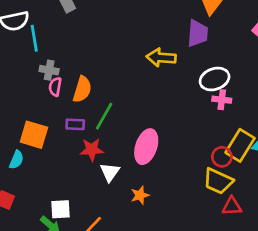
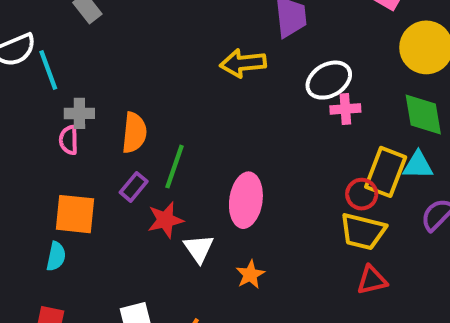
pink semicircle: (55, 87) -> (69, 140), moved
purple rectangle: (75, 124) -> (134, 187), turned -42
red triangle: (232, 206) -> (372, 280), moved

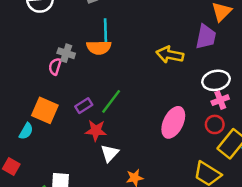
cyan line: (48, 70) -> (105, 31), moved
pink cross: (345, 109) -> (220, 100), turned -35
orange semicircle: (134, 133) -> (99, 47), moved, turned 65
red circle: (362, 194) -> (215, 124), moved
pink ellipse: (246, 200) -> (173, 122), moved

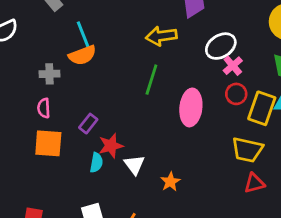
pink semicircle: (55, 66) -> (44, 108), moved
green line: (111, 101) -> (151, 80), moved
cyan semicircle: (26, 131) -> (96, 163), moved

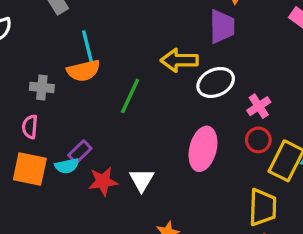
white ellipse: (221, 46) -> (216, 82), moved
green line: (151, 80) -> (130, 96), moved
yellow trapezoid: (247, 150) -> (263, 207), turned -108
cyan semicircle: (96, 163) -> (67, 166), moved, turned 60
white triangle: (134, 165) -> (142, 180), moved

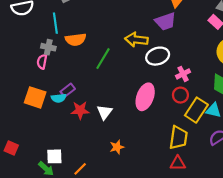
purple trapezoid: (222, 27) -> (165, 21), turned 65
cyan line: (88, 47) -> (55, 23), moved
pink semicircle: (30, 127) -> (42, 62), moved

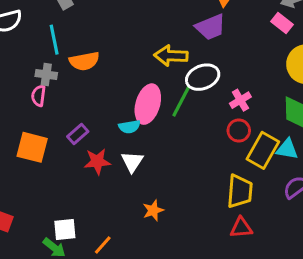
green line: (103, 59) -> (181, 101), moved
pink ellipse: (145, 97) -> (148, 104), moved
cyan semicircle: (59, 98) -> (129, 127), moved

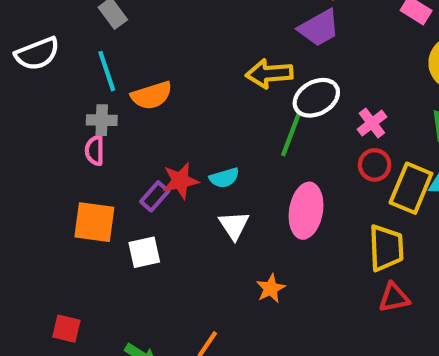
pink ellipse: (148, 104) -> (306, 211), moved
red star: (97, 161) -> (180, 181), moved
white square: (65, 230) -> (144, 252), moved

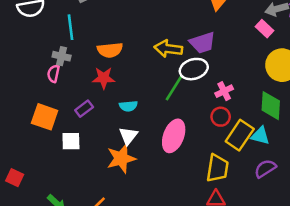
purple trapezoid: (319, 28) -> (202, 43), moved
orange semicircle: (152, 95) -> (110, 50), moved
red star: (180, 181) -> (104, 78), moved
orange star: (271, 288) -> (121, 158), moved, size x1.6

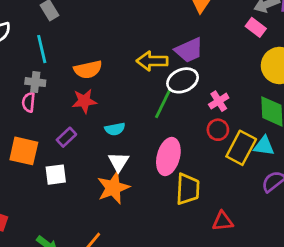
yellow trapezoid: (217, 168) -> (188, 189), moved

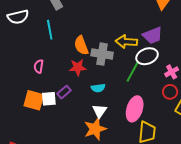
orange semicircle: (88, 70) -> (81, 45), turned 78
gray cross: (35, 82) -> (102, 54), moved, size x1.5
white square: (56, 175) -> (49, 99), moved

